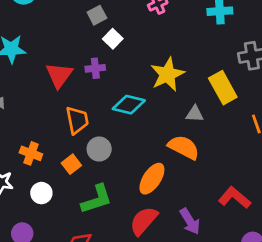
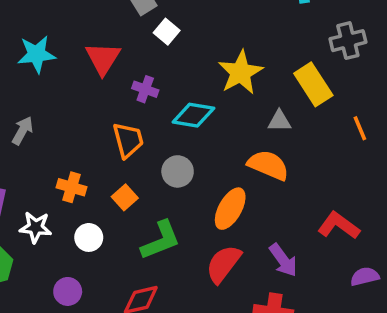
purple cross: (95, 68) -> (145, 89), moved, turned 30
red triangle: (59, 75) -> (103, 58), moved
gray circle: (99, 149) -> (178, 171), moved

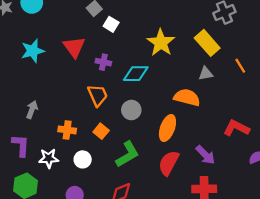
gray triangle: (279, 121) -> (206, 74), moved
gray arrow: (23, 131) -> (32, 110), moved

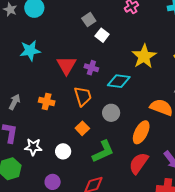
red triangle: (74, 47) -> (66, 65), moved
gray arrow: (32, 110) -> (15, 102), moved
orange cross: (67, 130) -> (47, 101), moved

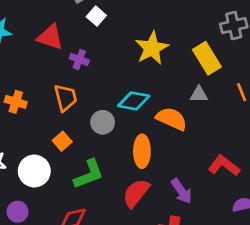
red triangle: (66, 65) -> (50, 37), moved, turned -45
cyan diamond: (119, 81) -> (134, 101), moved
orange ellipse: (141, 132) -> (142, 151), turned -30
white circle: (63, 151) -> (34, 171), size x1.5

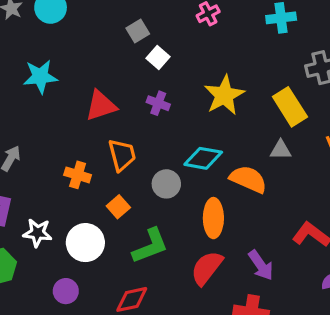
red triangle: (50, 37) -> (101, 106), moved, turned -36
purple cross: (79, 59) -> (158, 103), moved
orange cross: (16, 102) -> (78, 175), moved

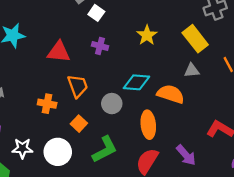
yellow star: (224, 95) -> (147, 35), size x0.7
red triangle: (101, 106) -> (59, 52), turned 30

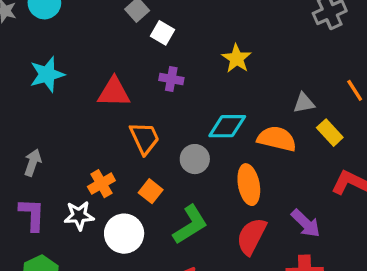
yellow rectangle: (195, 39) -> (330, 133), moved, size x0.7
orange cross: (47, 104) -> (101, 184), moved, turned -36
white star: (22, 148) -> (79, 216), moved

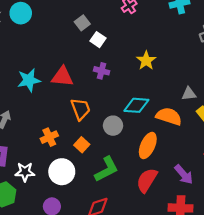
cyan star: (47, 74) -> (29, 80), moved
orange ellipse: (249, 185) -> (148, 146), turned 30
white star: (79, 216) -> (25, 172), moved

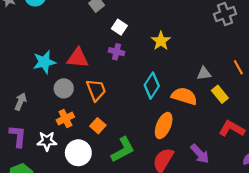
white square: (98, 40) -> (119, 27), moved
cyan diamond: (136, 105) -> (152, 86), turned -60
gray circle: (113, 126) -> (64, 88), moved
white star: (25, 172) -> (47, 141), moved

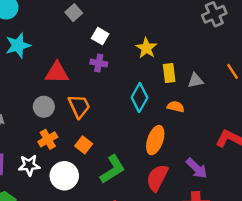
cyan star: (44, 62) -> (18, 45), moved
yellow rectangle: (220, 94) -> (169, 73), moved, turned 36
orange semicircle: (184, 96) -> (176, 107), size x0.6

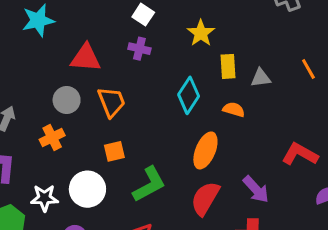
orange cross: (48, 139) -> (52, 137), moved
orange square: (84, 145) -> (114, 151), turned 35
white star: (29, 165) -> (44, 198), moved

